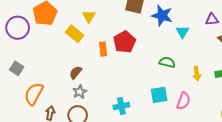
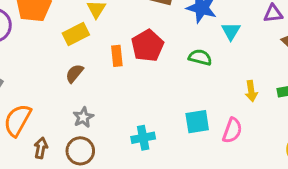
yellow rectangle: (75, 34) -> (76, 34), turned -66
green semicircle: (167, 62) -> (200, 57), moved
brown semicircle: (76, 72) -> (74, 73), moved

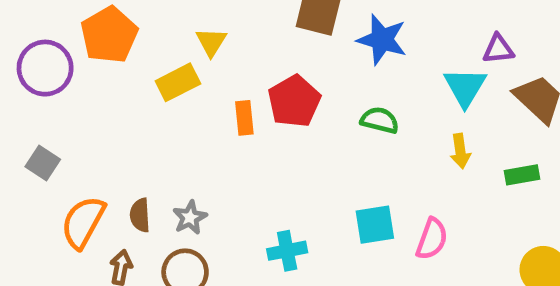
cyan triangle: (231, 31) -> (465, 87), moved, size x1.4
brown semicircle: (74, 73) -> (140, 215), moved, turned -42
yellow arrow: (251, 91) -> (460, 151), moved

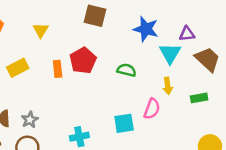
blue star: (382, 40) -> (146, 29), moved
yellow rectangle: (178, 82) -> (18, 68), moved
pink semicircle: (432, 239) -> (152, 109), moved

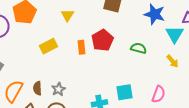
yellow arrow: (168, 86) -> (172, 61), turned -32
pink semicircle: (152, 109) -> (158, 94), moved
cyan square: (124, 123) -> (124, 92), moved

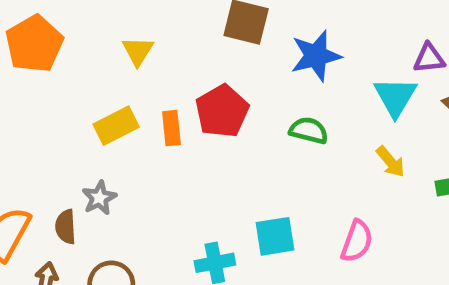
blue star: (154, 14) -> (316, 56), moved, turned -30
yellow rectangle: (48, 46) -> (116, 126), moved
gray star: (58, 89) -> (99, 198), moved

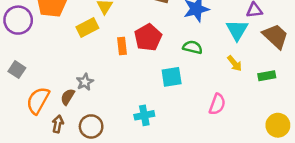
yellow rectangle: (116, 126) -> (87, 28), moved
brown semicircle: (66, 227) -> (68, 97), turned 35
cyan square: (275, 236) -> (172, 77), moved

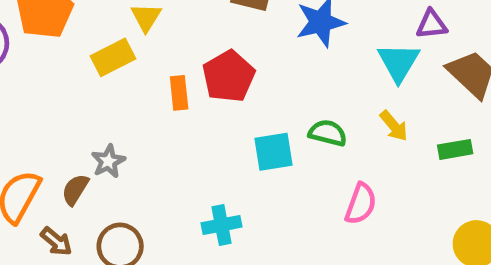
green semicircle: (193, 47) -> (328, 133), moved
brown arrow: (58, 124) -> (56, 241), turned 119

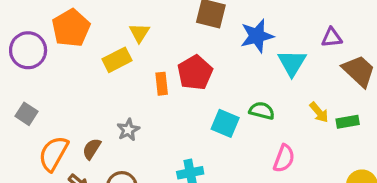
cyan triangle: (399, 62) -> (292, 63), moved
yellow arrow: (394, 126) -> (319, 112), moved
cyan square: (273, 152) -> (225, 123), turned 32
gray star: (108, 161) -> (128, 130), moved

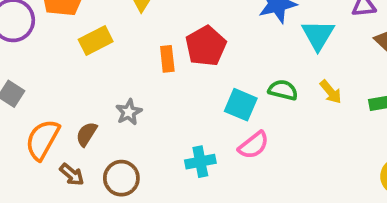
yellow rectangle: (117, 60) -> (96, 40), moved
yellow arrow: (319, 112) -> (331, 92), moved
pink semicircle: (284, 158) -> (254, 145), moved, turned 32

